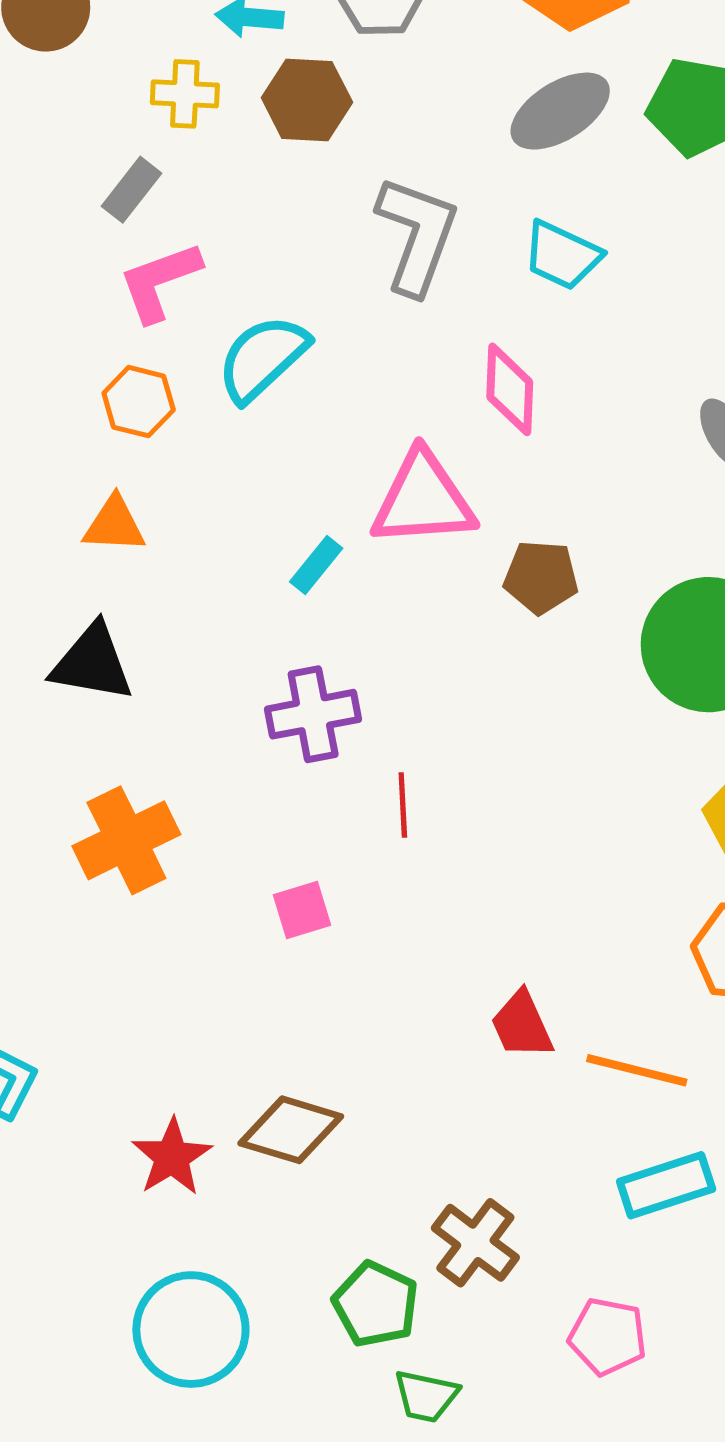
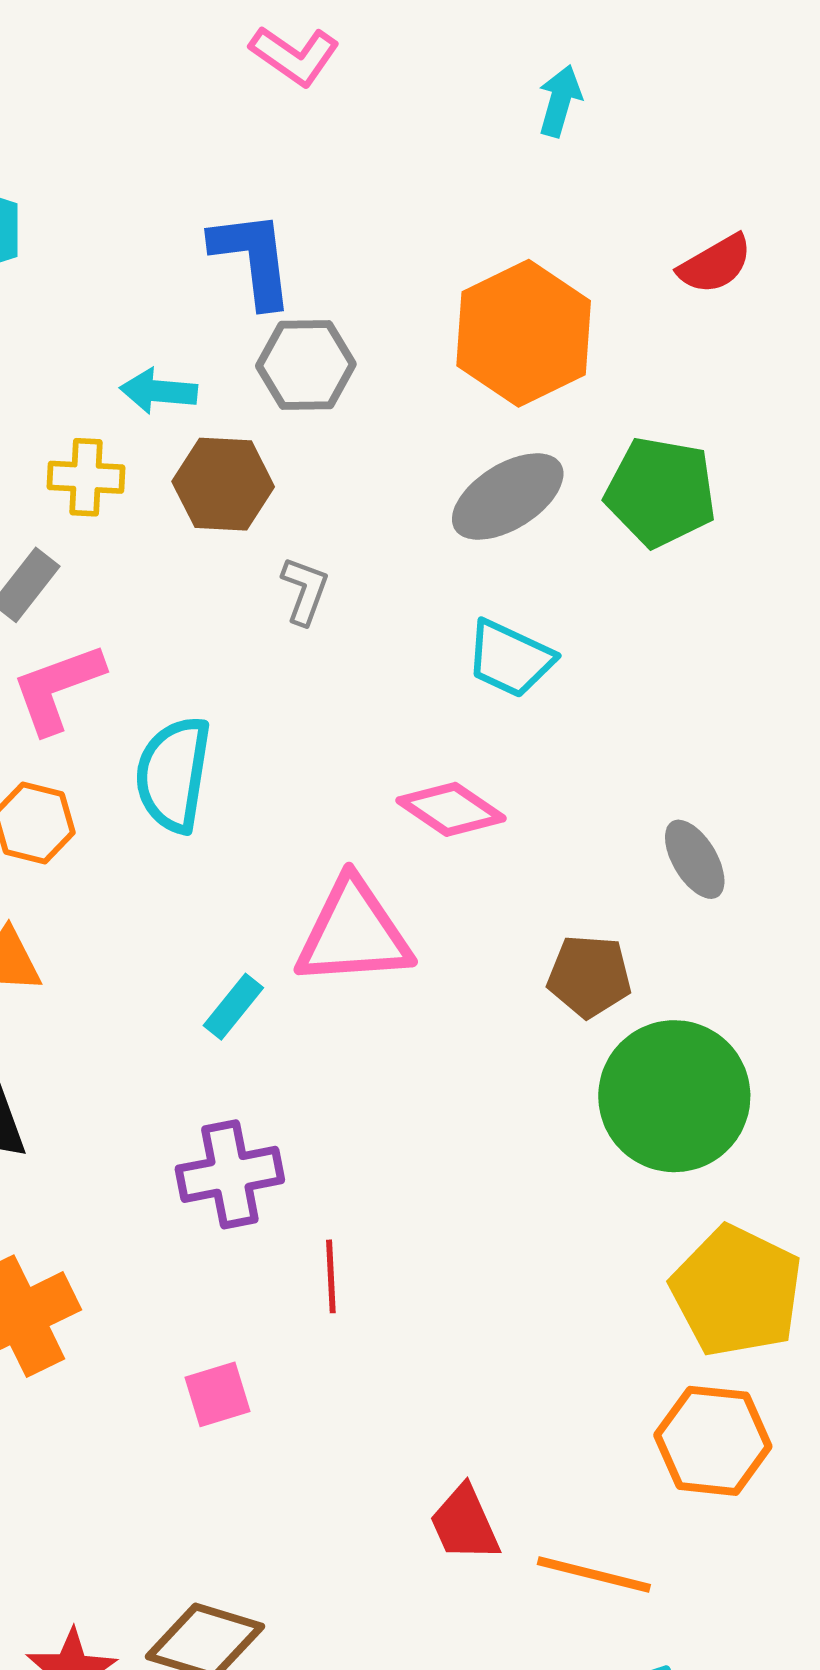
gray L-shape: (417, 235) -> (305, 591), moved, size x0.5
cyan semicircle: (263, 358) -> (173, 774), turned -38
pink diamond: (510, 389) -> (451, 809), turned -58
brown pentagon: (541, 577) -> (589, 976), moved

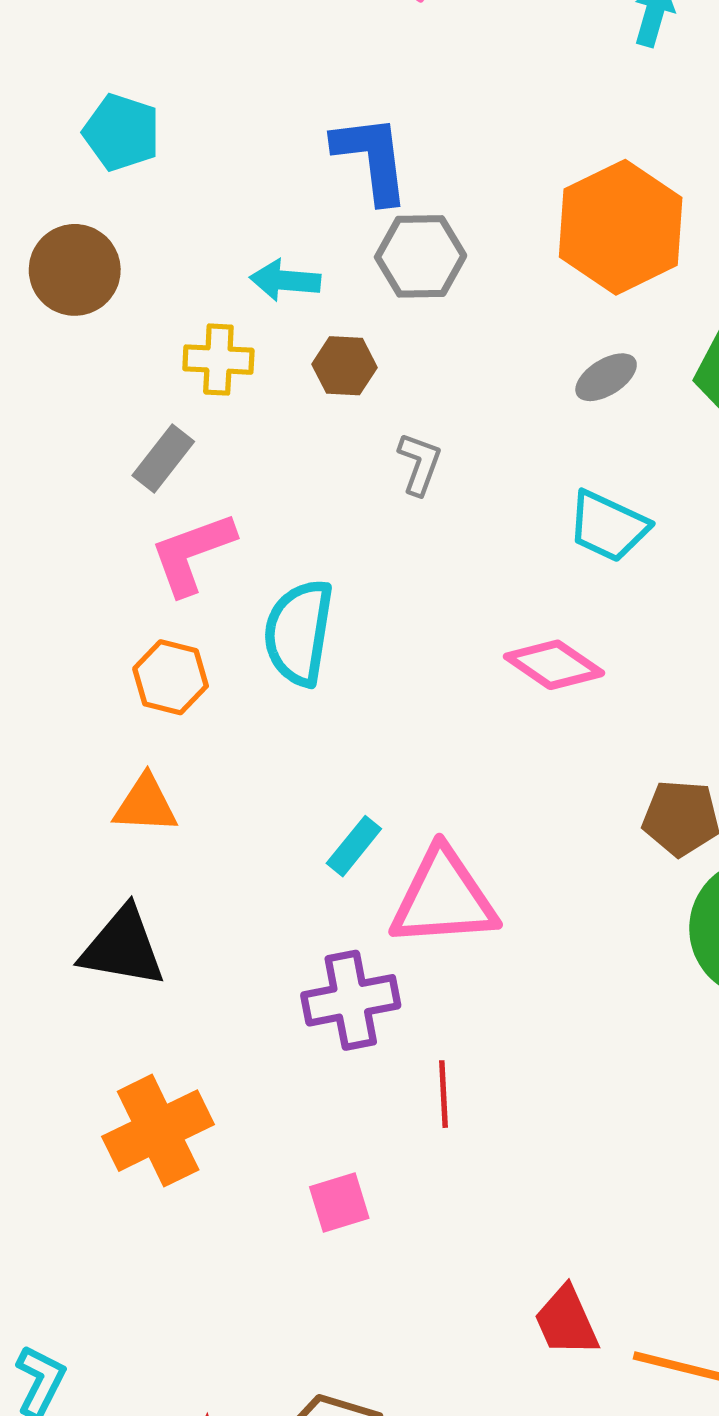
brown hexagon: (223, 484) -> (345, 366), size x0.7
gray ellipse: (508, 497) -> (606, 377), size x0.6
pink triangle: (354, 933) -> (444, 898), moved

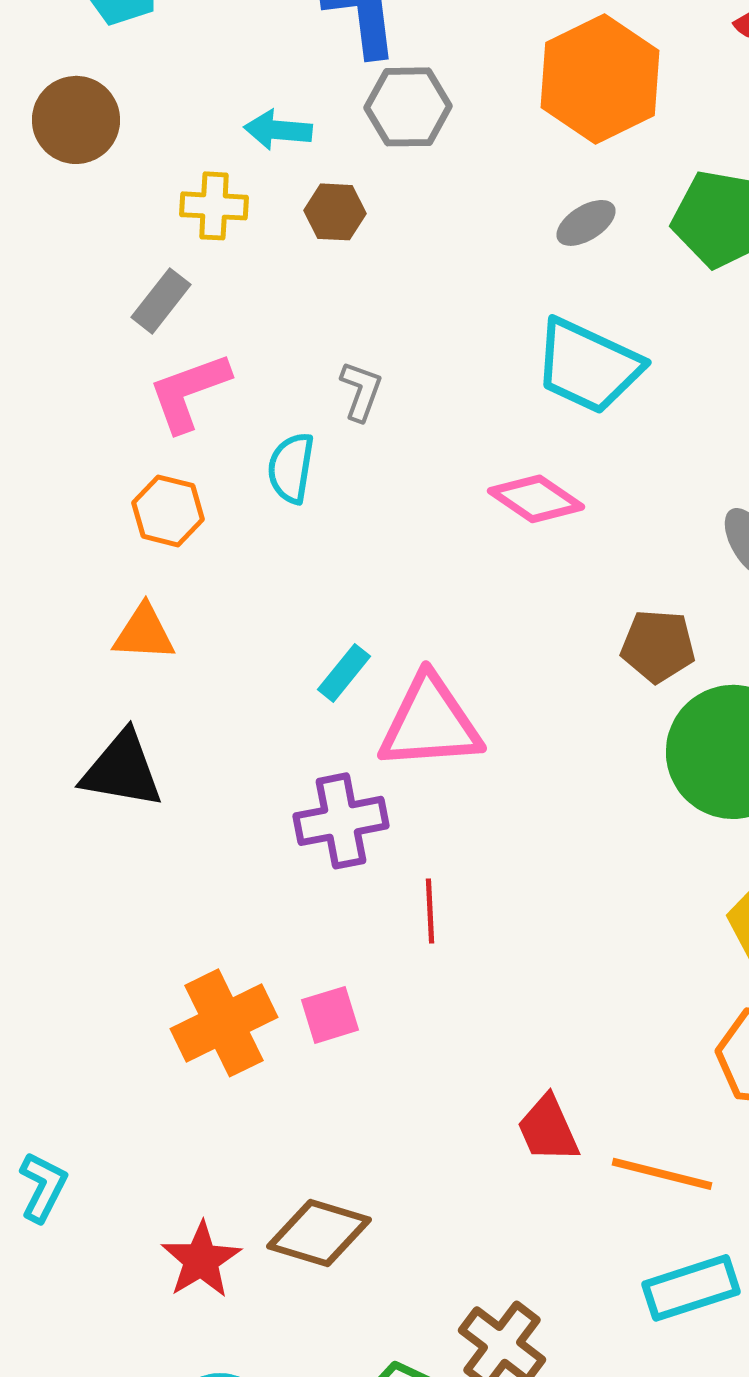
gray L-shape: (420, 464) -> (361, 391), moved
cyan trapezoid: (608, 526) -> (588, 366), size x1.4
cyan semicircle: (299, 632) -> (291, 468), size x0.7
orange cross: (158, 1131) -> (224, 1023), moved

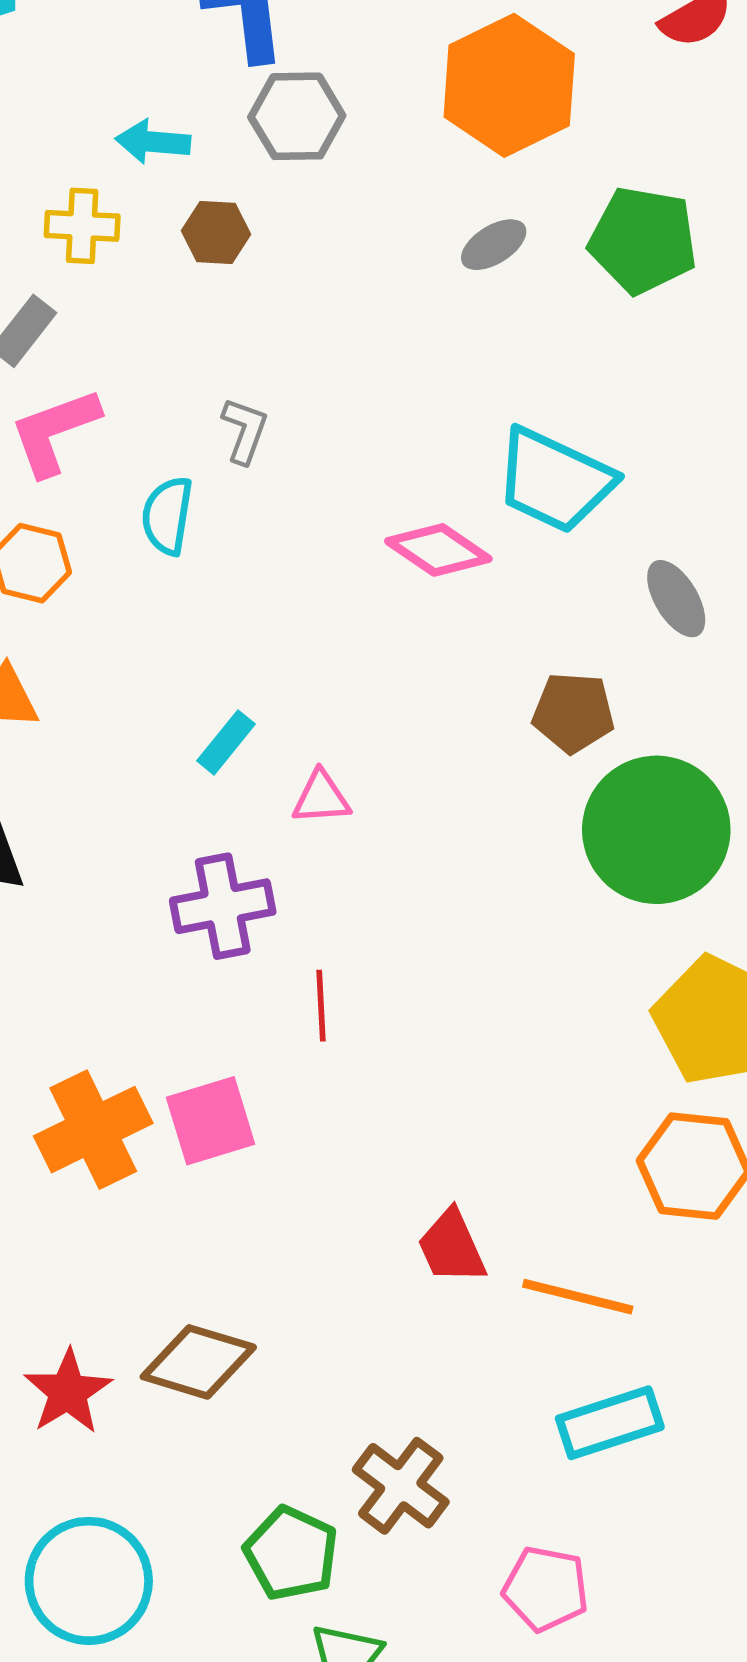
cyan trapezoid: (588, 366) -> (555, 480), moved
pink triangle: (430, 723) -> (321, 798), size x0.5
pink square: (330, 1015) -> (210, 1121), size x1.4

